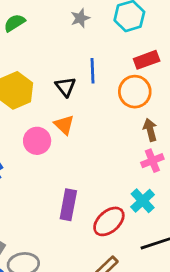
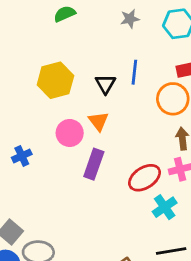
purple rectangle: (68, 205) -> (94, 164), moved
red ellipse: (109, 221) -> (145, 178), moved

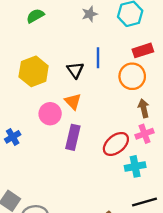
cyan cross: (165, 207) -> (135, 166), turned 30

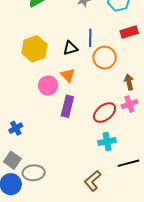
black triangle: (75, 70) -> (70, 48), turned 49
orange circle: (132, 76) -> (105, 58), moved
blue cross: (13, 137) -> (16, 128), moved
cyan cross: (135, 166) -> (107, 142), moved

